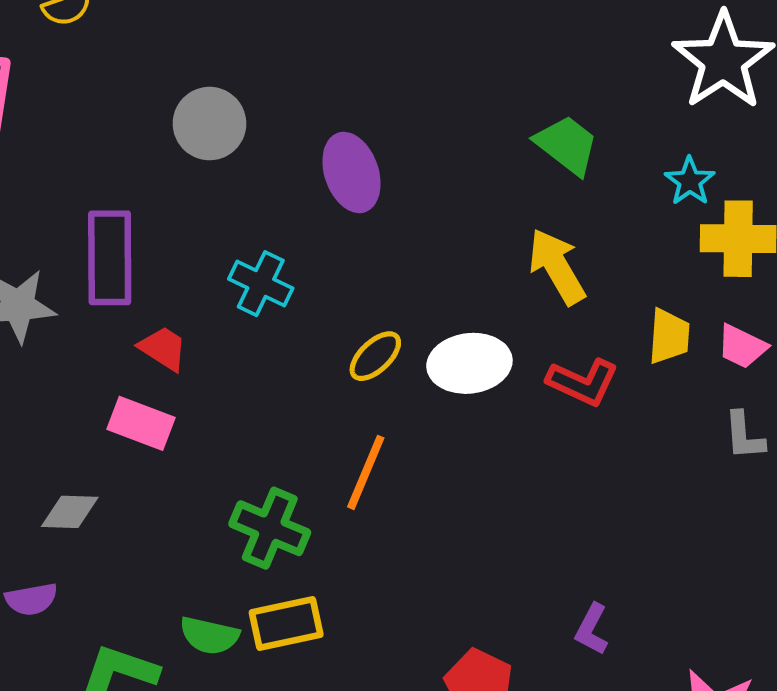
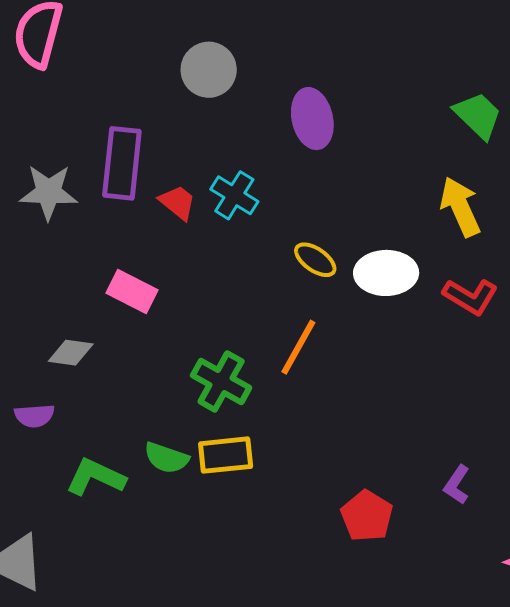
red trapezoid: (163, 348) -> (178, 202), moved
yellow ellipse: (375, 356) -> (315, 260), turned 72

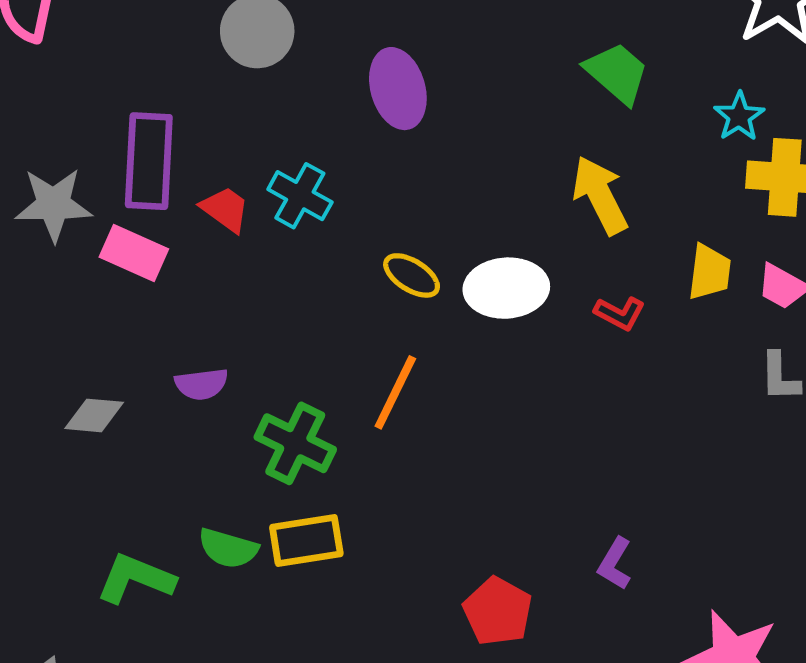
pink rectangle: (132, 291) -> (134, 253), moved
red L-shape: (470, 296) -> (620, 313), size x0.7
purple semicircle: (34, 416) -> (201, 384), moved

